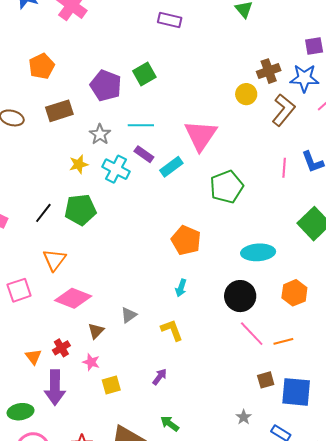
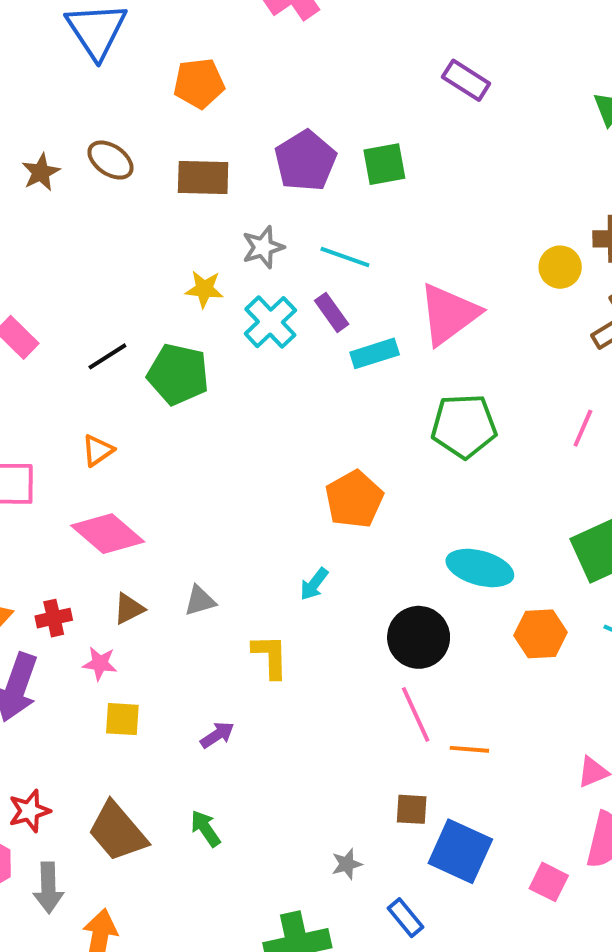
orange triangle: (54, 260) -> (98, 450), size x0.7
orange hexagon: (294, 293) -> (541, 634), moved
pink star: (91, 362) -> (100, 664), turned -30

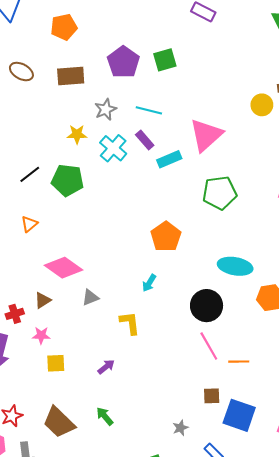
pink diamond: (108, 534) -> (63, 268), moved
brown triangle: (129, 609) -> (43, 300), moved

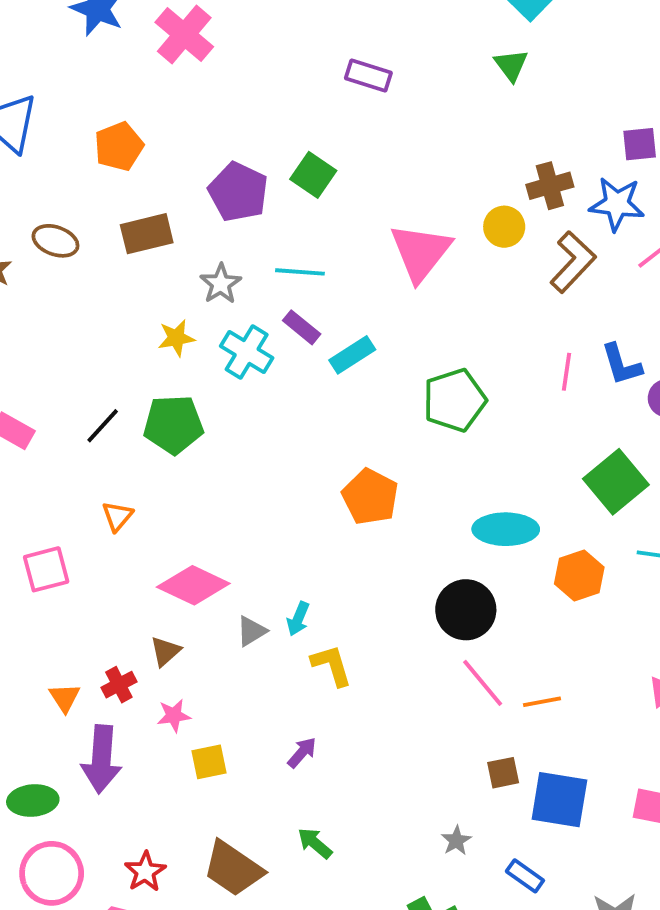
green square: (165, 60) -> (313, 175), turned -30
pink triangle: (206, 135) -> (421, 252), moved
cyan arrow: (149, 283) -> (298, 619), moved

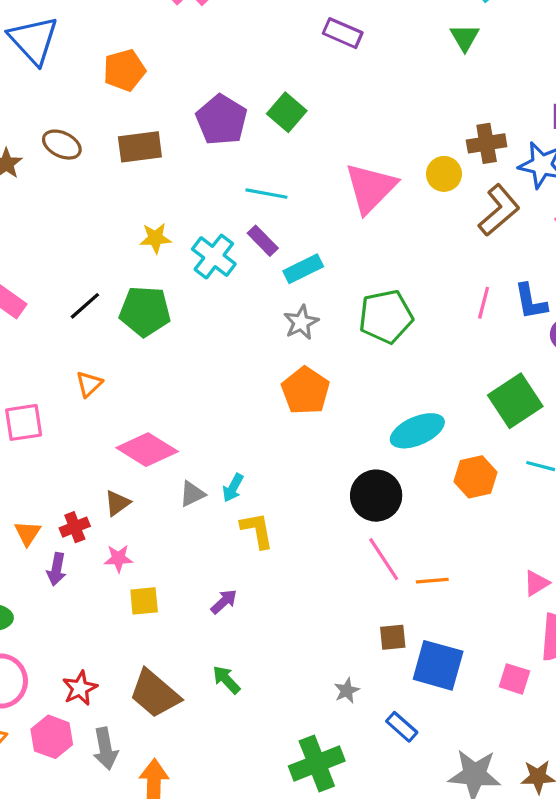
gray star: (221, 284) -> (301, 322), moved
cyan ellipse: (506, 529) -> (417, 431), turned -30
purple arrow: (101, 759) -> (56, 569), moved, size x0.6

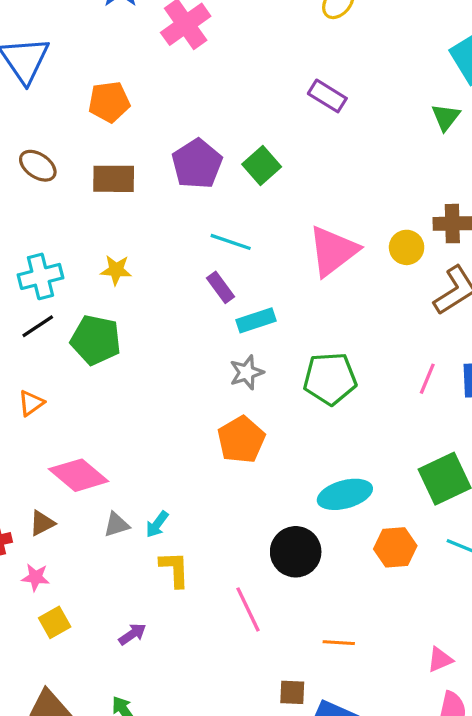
cyan cross: (214, 257) -> (41, 276), moved, turned 30
pink line: (384, 559) -> (248, 609), moved
yellow square: (144, 601) -> (55, 622), turned -32

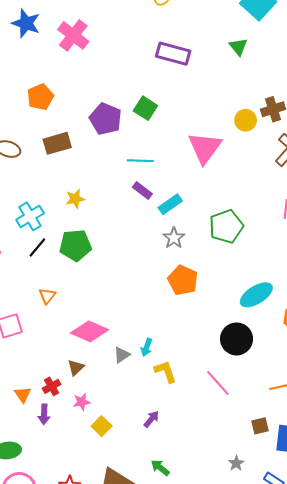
purple rectangle: (327, 96) -> (173, 54), size x1.4
green triangle: (446, 117) -> (238, 47), moved
yellow circle: (407, 247) -> (246, 120), moved

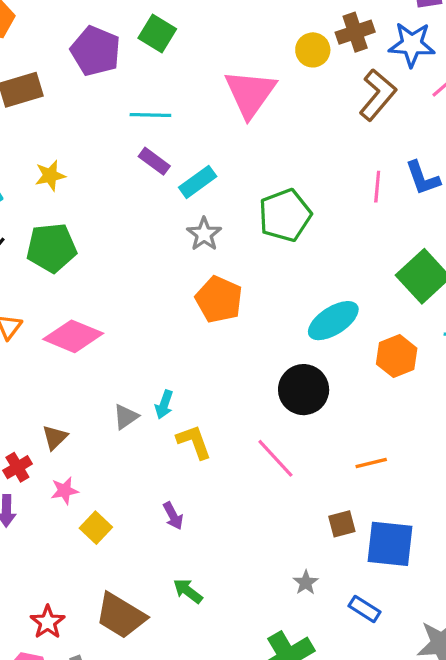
pink diamond: (89, 331) -> (73, 336), moved
purple arrow: (151, 419) -> (173, 516), turned 114

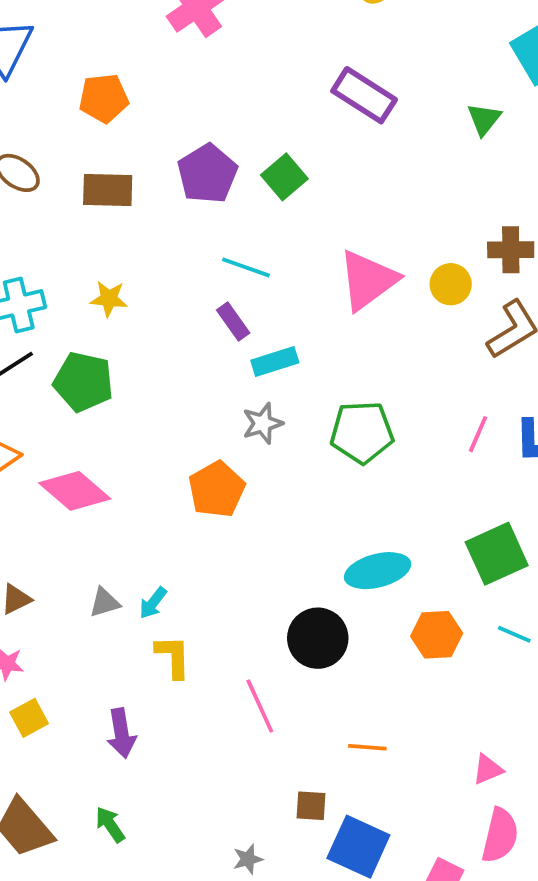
yellow circle: (313, 50) -> (451, 284), moved
orange pentagon: (219, 299) -> (217, 489), moved
purple arrow: (173, 516) -> (121, 733), size x1.4

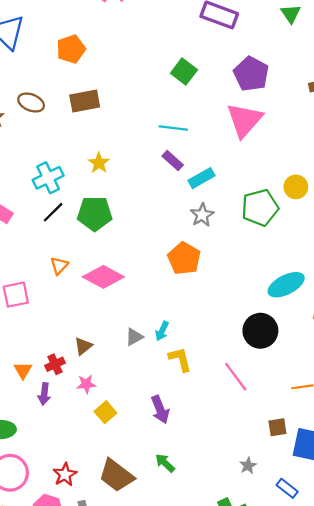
purple pentagon: (207, 174) -> (251, 74), moved
yellow circle: (451, 284) -> (296, 187), moved
yellow star: (109, 299) -> (99, 163), turned -30

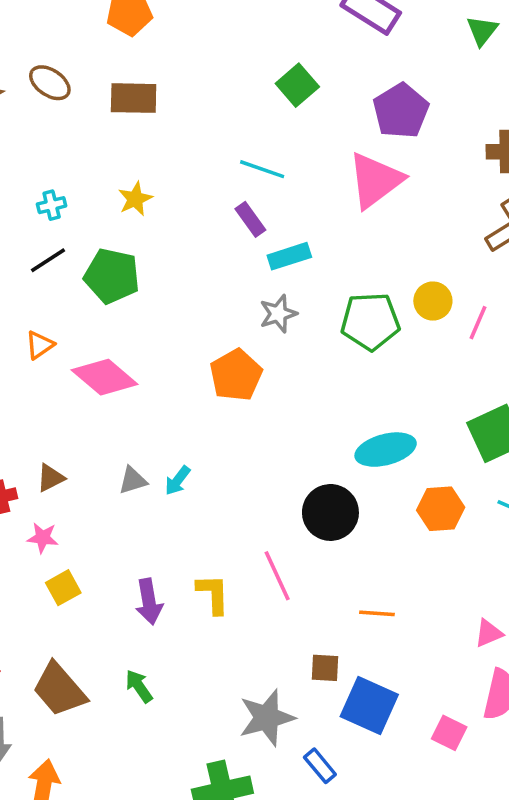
cyan cross: (48, 178) -> (52, 205), size x0.6
yellow L-shape: (180, 359) -> (213, 594), moved
gray star: (248, 466) -> (267, 718), size x2.0

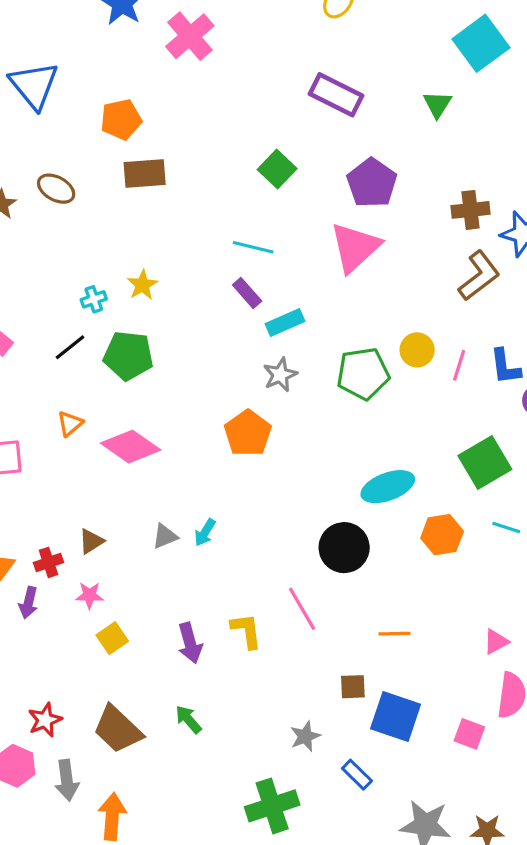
brown rectangle: (134, 98) -> (145, 173), moved
cyan cross: (52, 205) -> (94, 299), moved
gray star: (267, 718) -> (305, 736), size x0.6

